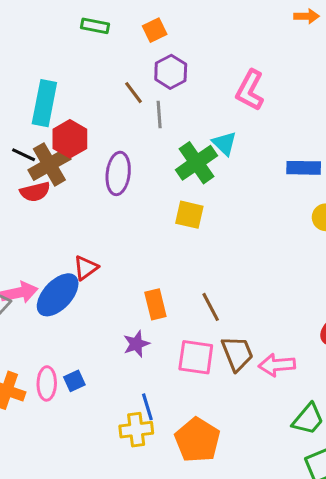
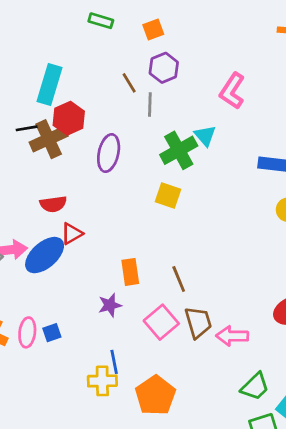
black line: (24, 155) -> (27, 128), turned -40
red semicircle: (35, 192) -> (53, 204), moved
pink square: (196, 357) -> (161, 322), turned 36

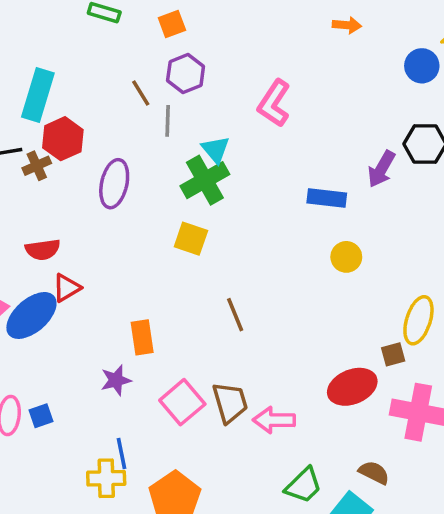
cyan triangle: (205, 136) -> (216, 150), moved
brown cross: (49, 139) -> (37, 166), size x0.6
brown line: (179, 279) -> (235, 315), moved

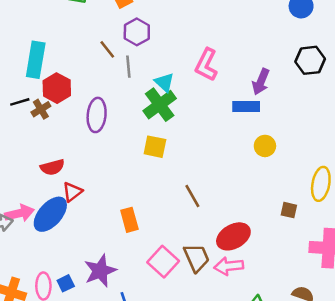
pink L-shape: (274, 103) -> (206, 65), moved
purple arrow: (381, 169) -> (261, 82), moved
brown square: (393, 354) -> (289, 210), moved, turned 35
purple star: (116, 380) -> (100, 271), moved, size x1.5
red ellipse: (352, 387) -> (233, 236), moved

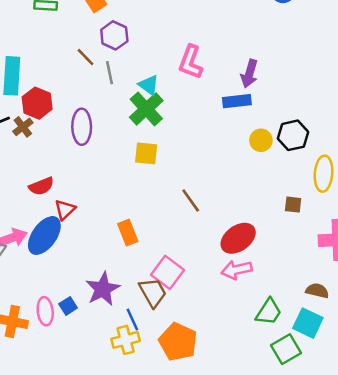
black hexagon: (310, 60) -> (293, 135), moved
brown trapezoid: (196, 258) -> (153, 292), moved

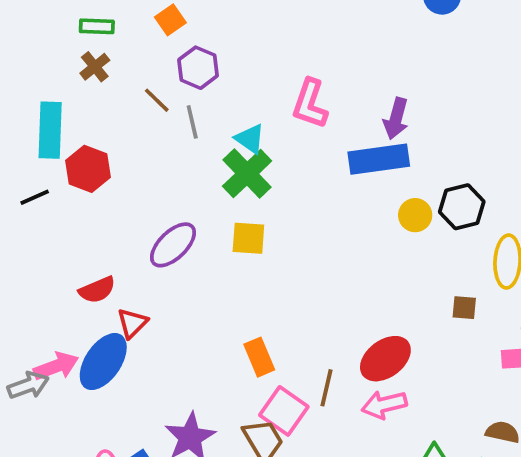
blue rectangle: (237, 101) -> (379, 159), size x1.4
brown cross: (23, 127) -> (95, 67), moved
purple ellipse: (82, 127) -> (173, 245), moved, turned 48
brown line: (191, 201) -> (326, 388), moved, turned 50
orange rectangle: (128, 233) -> (259, 357), moved

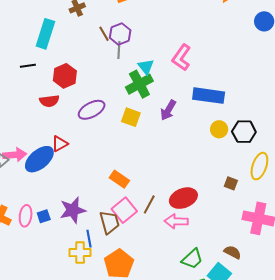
purple hexagon: (198, 68) -> (120, 34), moved
purple arrow: (396, 118) -> (168, 110), moved
red hexagon: (88, 169) -> (65, 76), moved
red semicircle: (97, 290) -> (49, 101), moved
orange rectangle: (259, 357) -> (119, 179), turned -48

